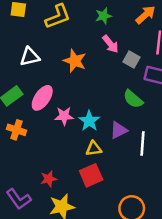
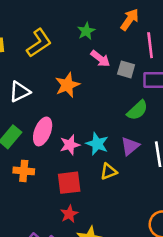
orange star: (75, 61) -> (67, 85), turned -30
green semicircle: (133, 99) -> (137, 110), turned -70
red square: (91, 175) -> (69, 183), moved, turned 30

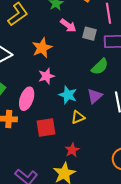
pink ellipse: (43, 131) -> (27, 99), moved
pink star: (70, 145) -> (46, 76), moved
red star: (69, 214) -> (72, 150), moved

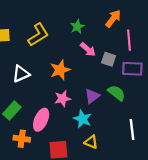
green semicircle: (100, 67) -> (116, 93), turned -102
purple triangle: (95, 96) -> (92, 96), moved
yellow triangle: (78, 117) -> (91, 142), turned 40

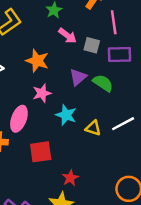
orange star: (60, 70) -> (37, 61), turned -30
purple triangle: (92, 96) -> (78, 77), moved
white line: (132, 129) -> (123, 124), turned 72
yellow triangle: (91, 142) -> (93, 128), moved

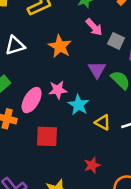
purple triangle: (78, 77) -> (97, 70), turned -30
pink star: (42, 93) -> (58, 90), moved
red star: (70, 178) -> (92, 165), moved

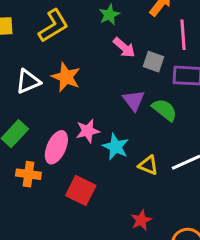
orange star: (60, 46) -> (66, 77), moved
red square: (47, 136) -> (81, 190), turned 30

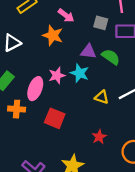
pink arrow: (124, 48) -> (66, 15), moved
orange star: (66, 77) -> (53, 35), moved
purple triangle: (134, 100) -> (88, 51), turned -42
cyan star: (116, 147) -> (80, 73), moved

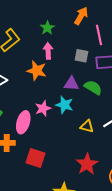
pink arrow: (66, 15) -> (48, 51), turned -126
red square: (55, 118) -> (36, 158), moved
red star: (99, 137) -> (87, 164), size x1.5

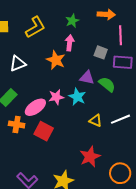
orange arrow: (81, 16) -> (106, 14), turned 54
pink ellipse: (23, 122) -> (35, 107), turned 30
red square: (36, 158) -> (44, 131), moved

